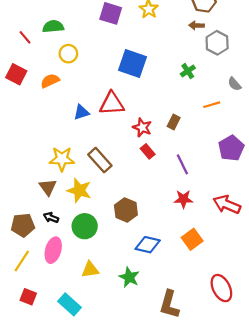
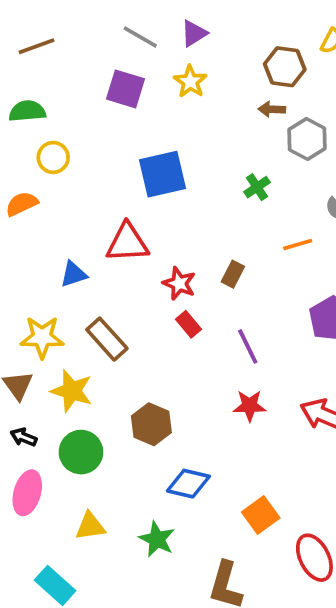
blue square: (132, 63) -> (162, 174), turned -32
blue triangle: (81, 112) -> (74, 274), moved
orange square: (192, 239) -> (261, 515), moved

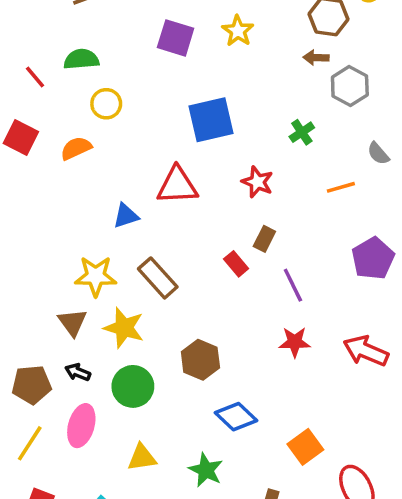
brown rectangle: (233, 274) -> (264, 239), moved
red star: (179, 283) -> (257, 182), moved
blue diamond: (188, 484) -> (236, 417), turned 30

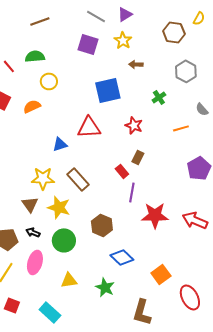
brown arrow: (316, 58) -> (136, 64), moved
purple line: (293, 285) -> (132, 192), moved, turned 36
red star: (295, 342) -> (155, 215), size x1.5

